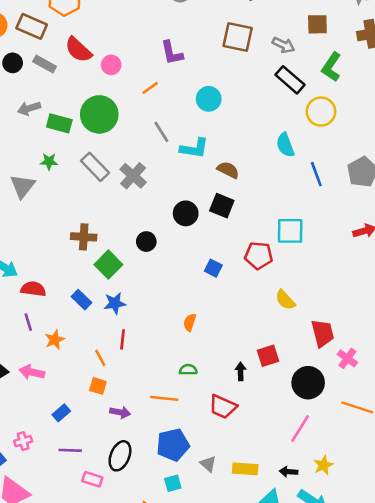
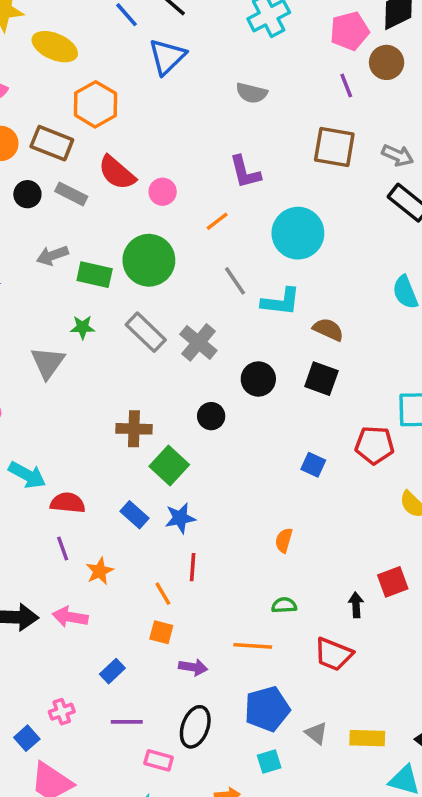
cyan circle: (209, 99) -> (298, 233), size x1.5
black circle: (186, 213) -> (258, 379), moved
black circle: (146, 242) -> (211, 416), moved

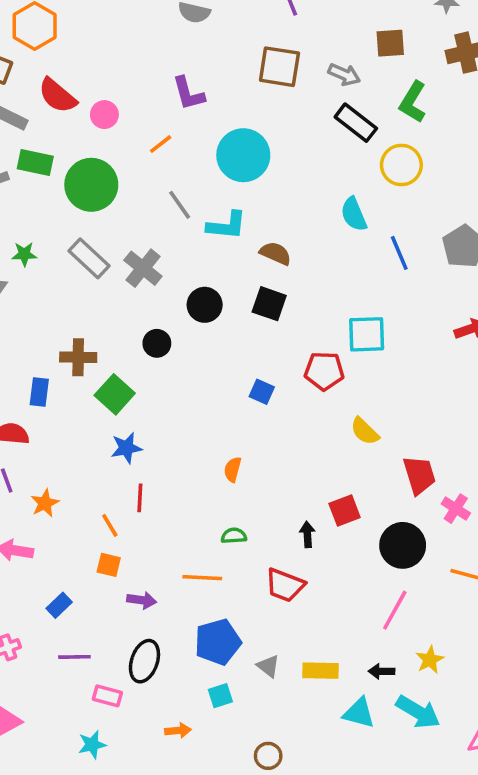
green rectangle: (95, 275) -> (35, 162), moved
blue rectangle: (134, 515) -> (39, 392), moved, turned 56

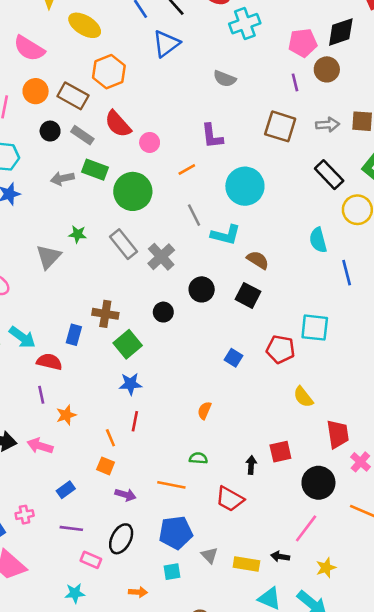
gray arrow: (344, 74) -> (328, 125), moved, turned -35
black arrow: (381, 671) -> (280, 557), moved

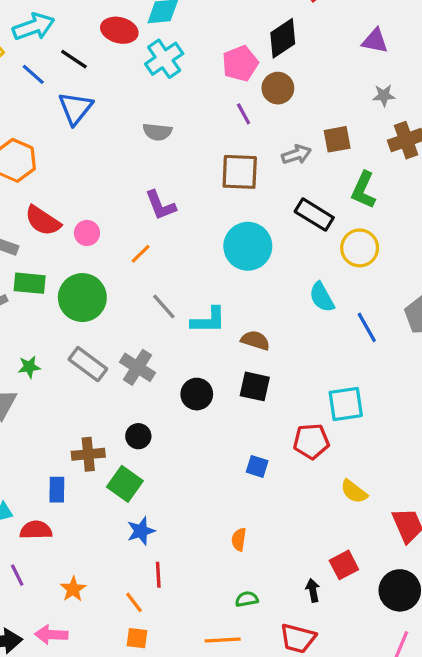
cyan circle: (245, 186) -> (248, 246), moved
black circle: (163, 312) -> (138, 436), moved
purple line: (41, 395) -> (17, 575), moved

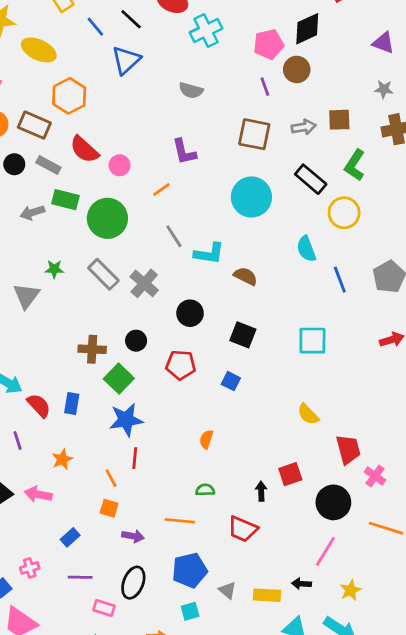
black square: (255, 386) -> (243, 335), moved
red pentagon: (311, 441) -> (181, 365), moved
blue rectangle: (57, 490) -> (72, 403), moved
red semicircle: (36, 530) -> (39, 405), turned 40
blue star: (141, 531) -> (126, 420), size x1.4

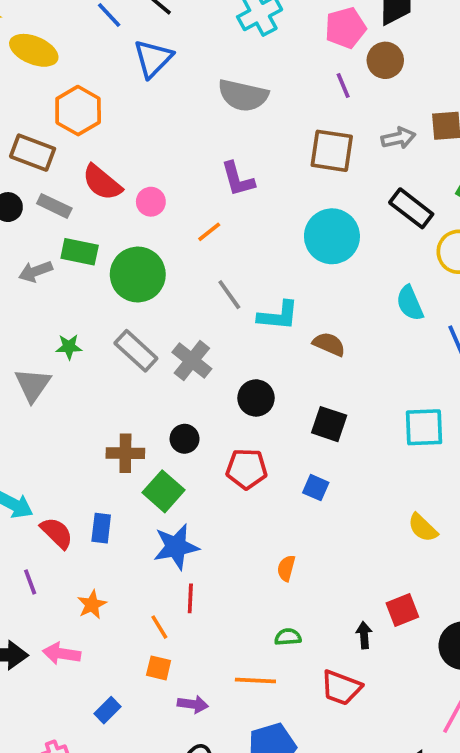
gray semicircle: (191, 90) -> (243, 95), size x1.5

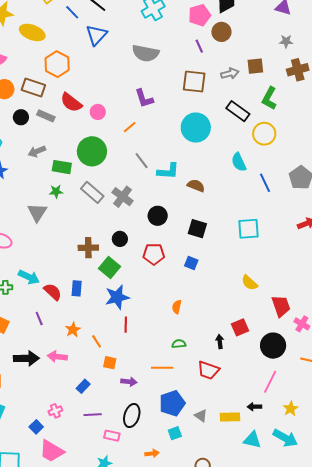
green rectangle: (80, 252) -> (62, 167), moved
orange line: (159, 627) -> (97, 341), moved

